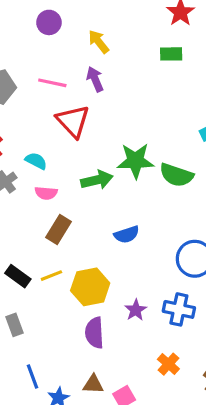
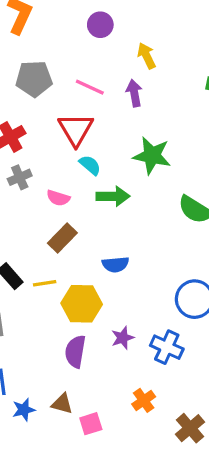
red triangle: (73, 121) -> (76, 129), moved
cyan semicircle: (36, 161) -> (90, 165), moved
green star: (136, 161) -> (152, 156), moved
blue semicircle: (127, 234) -> (115, 264), moved

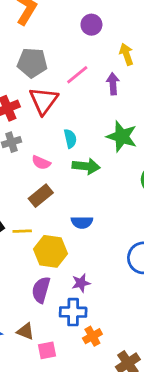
pink line: (90, 87) -> (77, 75), turned -70
red triangle: (76, 129) -> (44, 101), moved
cyan semicircle: (90, 165) -> (70, 139), turned 30
blue cross: (167, 347) -> (73, 312), moved, turned -30

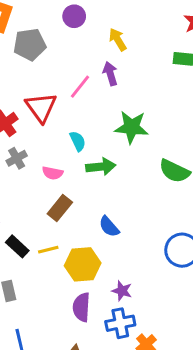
gray pentagon: (32, 63) -> (30, 45), moved
pink line: (77, 75) -> (80, 87), moved
blue semicircle: (82, 222) -> (109, 227), turned 60
purple star: (81, 283) -> (122, 291), turned -30

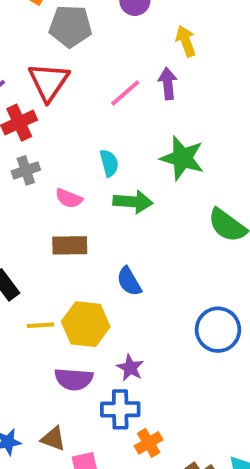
red triangle: (41, 107) -> (49, 82), moved
brown rectangle: (60, 208) -> (70, 245), turned 40
yellow line: (48, 250) -> (40, 325), moved
purple semicircle: (81, 307) -> (74, 379), turned -100

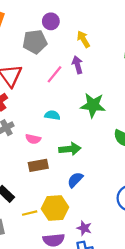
gray pentagon: (70, 26) -> (35, 42), moved
cyan semicircle: (109, 163) -> (52, 115), turned -56
green arrow: (133, 202) -> (70, 149), moved
blue semicircle: (129, 281) -> (75, 180), turned 84

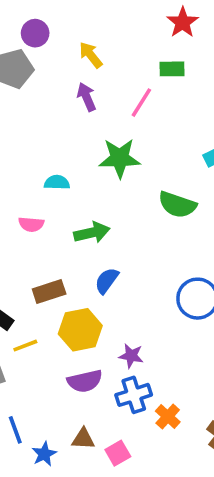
pink line: (55, 74) -> (141, 103), moved
brown rectangle: (38, 165) -> (49, 292), moved
yellow line: (30, 213) -> (25, 346), moved

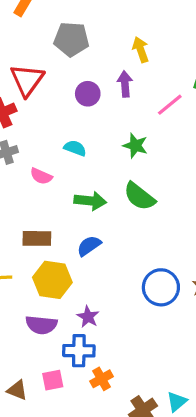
purple circle: (35, 33) -> (88, 94), moved
green star: (120, 158) -> (135, 146), size x0.7
green semicircle: (177, 205) -> (139, 196), moved
brown triangle: (83, 439) -> (17, 390), moved
pink square: (118, 453) -> (53, 380), moved

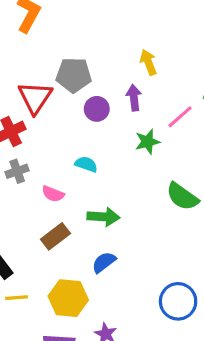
gray pentagon: (71, 39) -> (74, 75), moved
green star: (135, 146) -> (148, 142), moved, turned -30
green semicircle: (139, 196) -> (182, 197), moved
brown rectangle: (37, 238) -> (55, 236), moved, turned -36

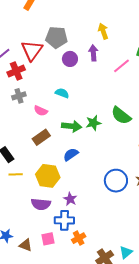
green star: (148, 142) -> (93, 123), moved

